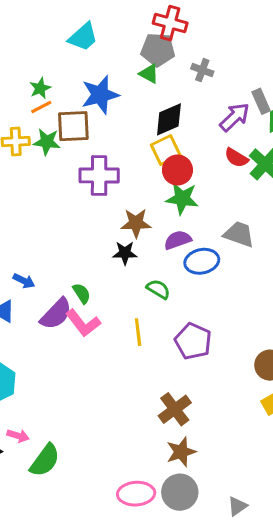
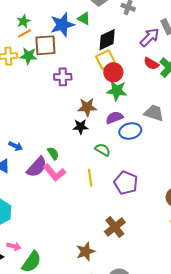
green triangle: (149, 74) -> (84, 19), moved
purple cross: (99, 175) -> (63, 77), size x0.7
brown star: (181, 452) -> (86, 252), moved

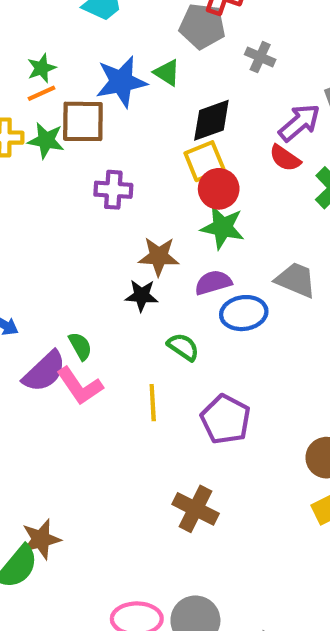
red semicircle: (151, 64) -> (285, 158), moved
brown cross: (115, 227) -> (196, 509), turned -30
brown star: (86, 252) -> (41, 539), moved

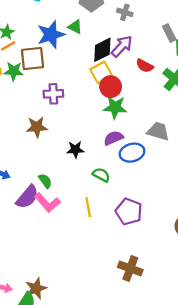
purple arrow: (299, 123) -> (122, 46), moved
brown star: (159, 256) -> (37, 127), moved
brown cross: (196, 509) -> (130, 268), moved

